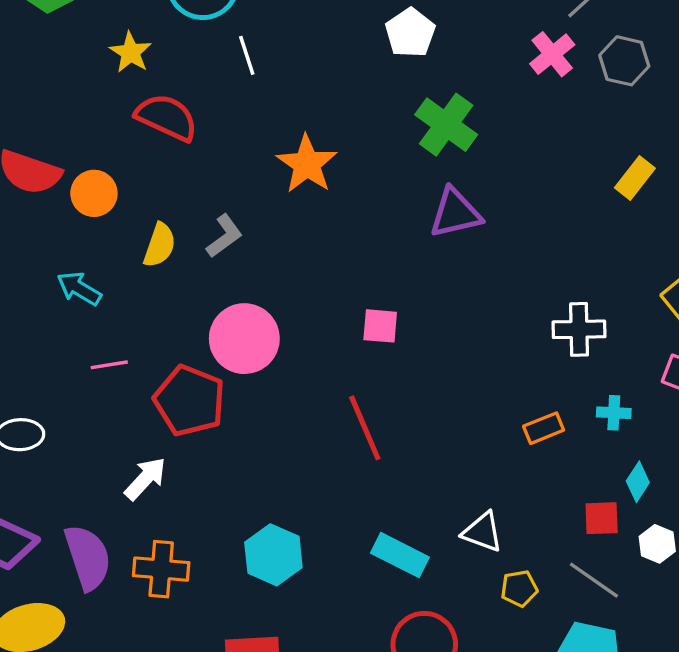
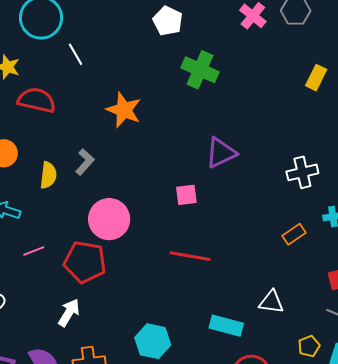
purple triangle: (455, 213) -> (221, 153), moved
red line: (365, 428) -> (190, 256), turned -45
yellow pentagon: (519, 588) -> (309, 346), moved

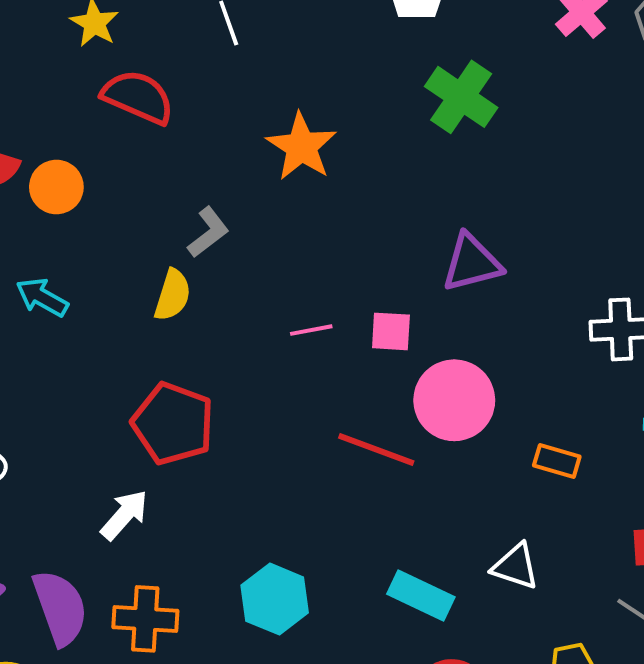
yellow semicircle: (48, 175) -> (173, 295), moved
pink circle: (109, 219) -> (454, 400), moved
orange rectangle: (294, 234) -> (557, 461), moved, turned 40
pink line: (34, 251) -> (311, 330), moved

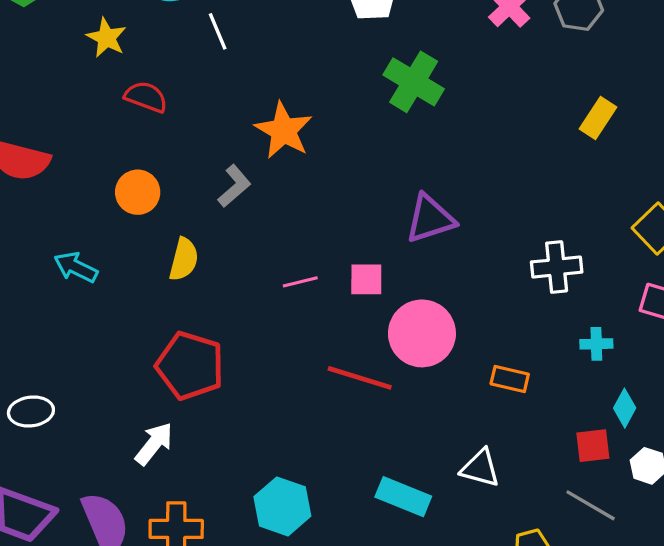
red semicircle: (138, 97) -> (146, 97), size x0.7
orange circle: (56, 187) -> (138, 192), moved
gray L-shape: (208, 232) -> (234, 186), moved

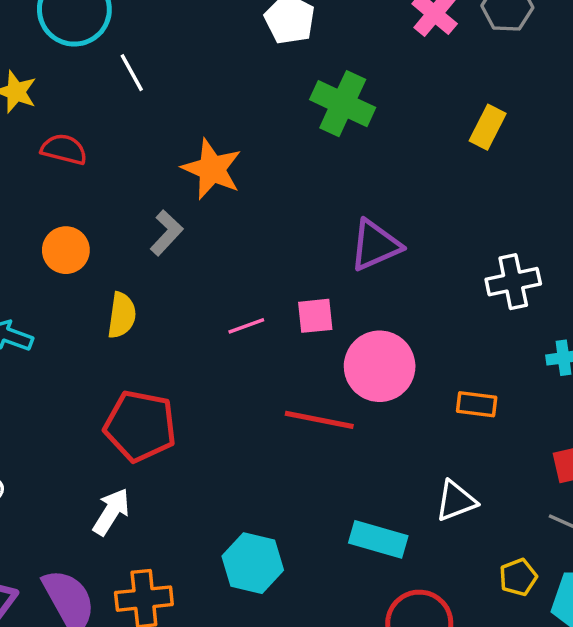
yellow rectangle: (598, 118) -> (488, 127), moved
white triangle: (480, 468) -> (456, 501), turned -30

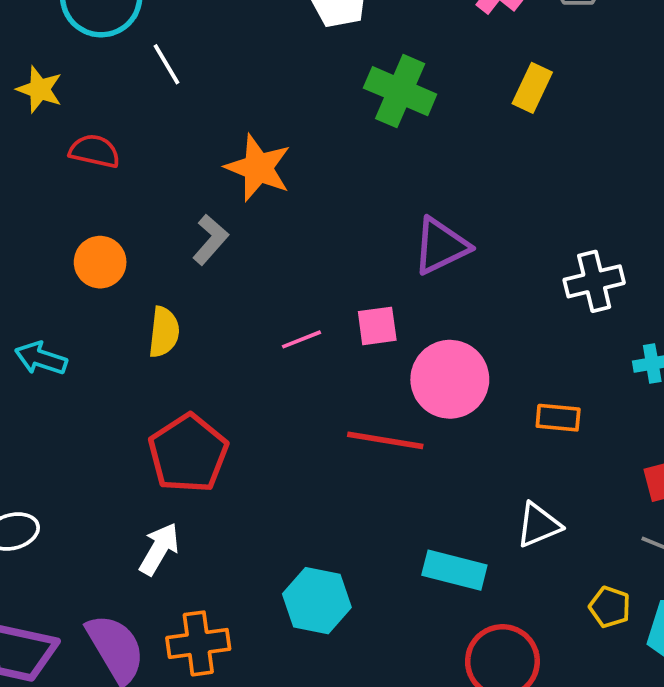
yellow rectangle: (488, 127) -> (532, 88), moved
red pentagon: (140, 426) -> (188, 453), turned 30
yellow pentagon: (518, 577) -> (610, 607), turned -30

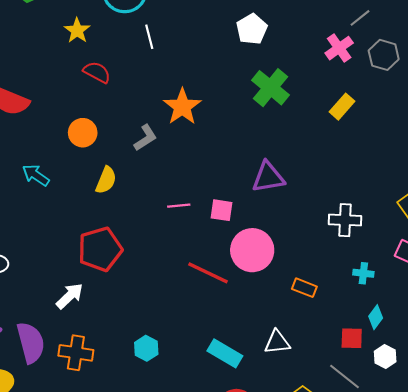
cyan hexagon: (317, 601) -> (146, 348), size x0.7

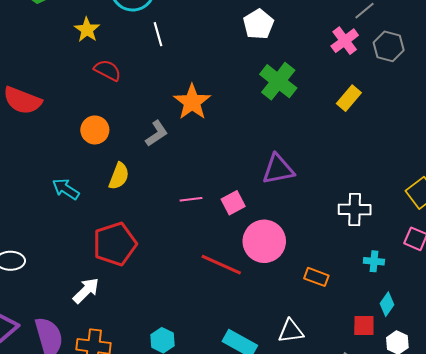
cyan arrow: (36, 175) -> (66, 189), moved
pink square: (222, 210) -> (233, 203), turned -35

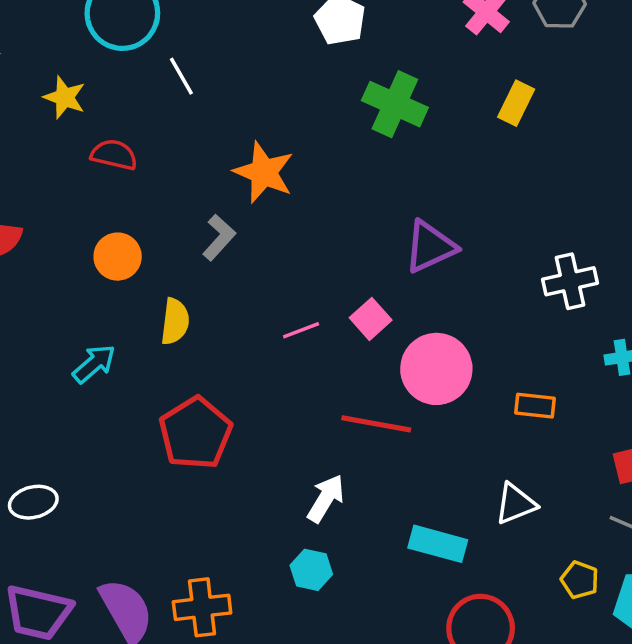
cyan arrow: (66, 189) -> (94, 364), turned 120
white arrow: (86, 291) -> (326, 498), moved

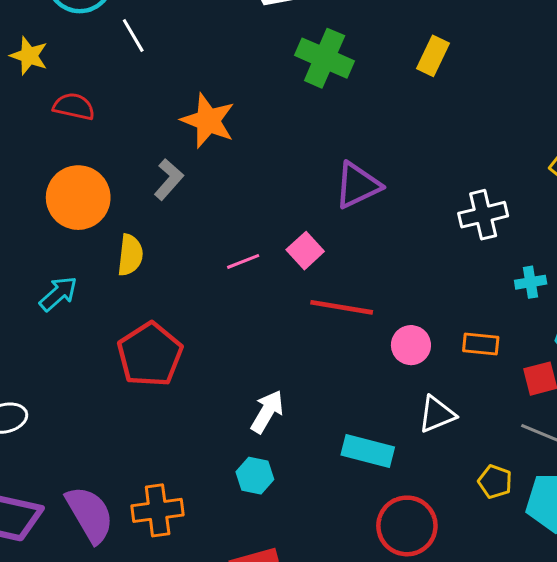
orange circle: (118, 257) -> (78, 198), size x1.5
pink circle: (436, 369) -> (411, 345), moved, size x0.6
orange rectangle: (535, 406) -> (481, 344), moved
red line: (376, 424) -> (342, 307), moved

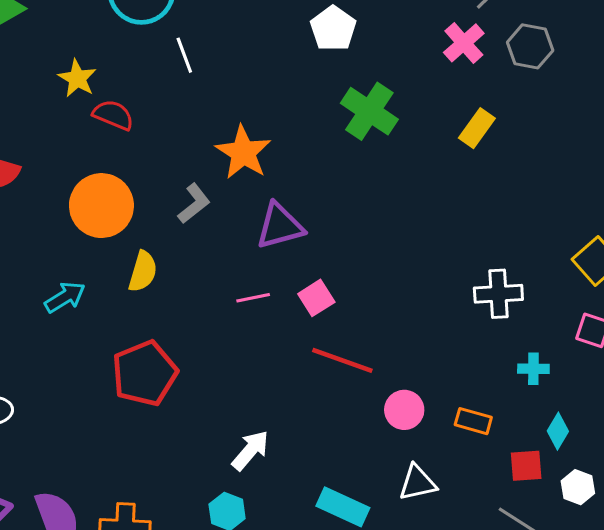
yellow star: (29, 56) -> (77, 78), moved
purple triangle: (358, 185) -> (280, 226), moved

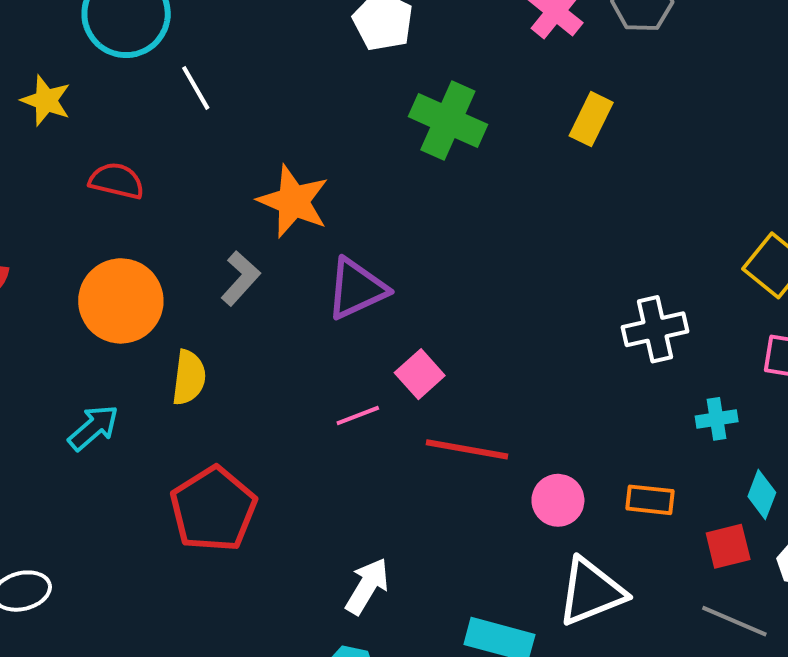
yellow star: (77, 78) -> (46, 101), moved
pink line: (253, 298) -> (358, 415), moved
white triangle: (418, 483) -> (591, 592), size x1.4

